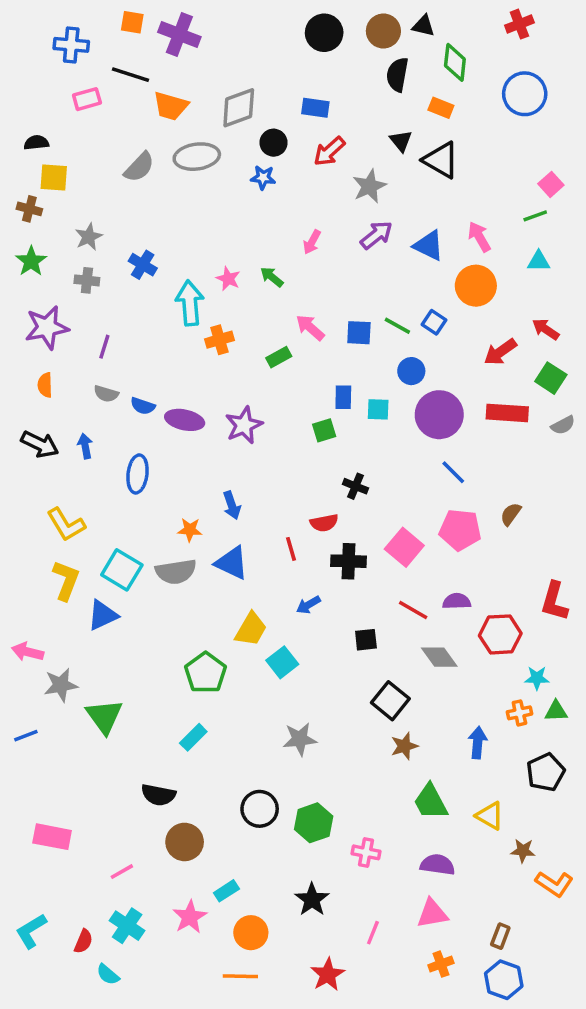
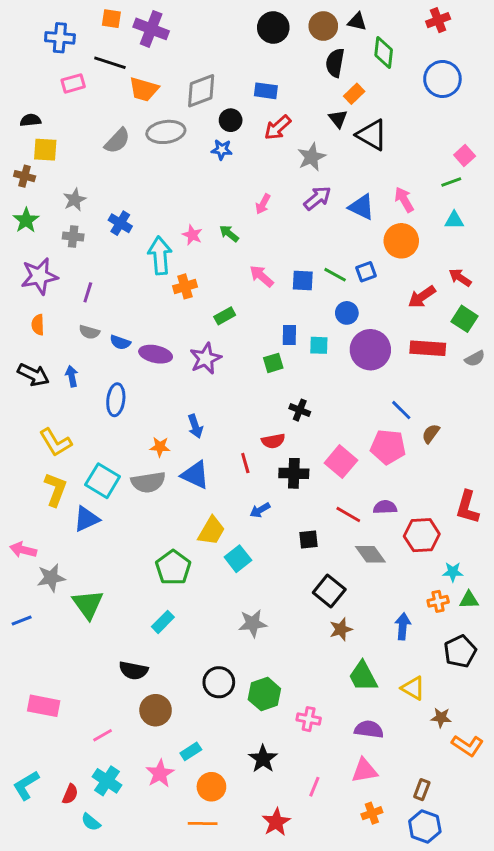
orange rectangle: (441, 108) -> (354, 94), moved, turned -66
blue square: (434, 322) -> (366, 272), turned 36
green rectangle: (279, 357) -> (225, 316), moved
blue line: (453, 472) -> (401, 410), moved

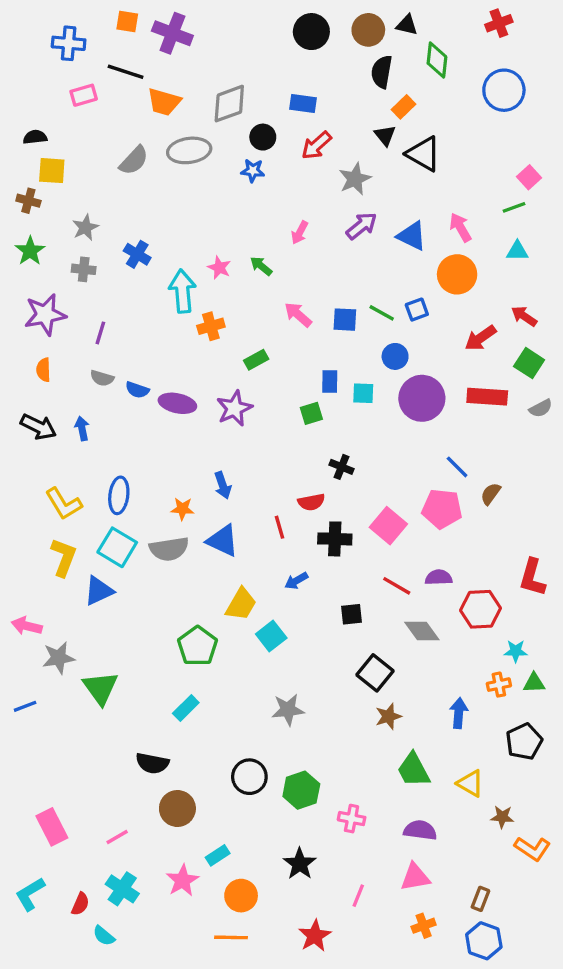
blue ellipse: (116, 400) -> (119, 495), moved
pink rectangle: (44, 706) -> (52, 827), moved, turned 52

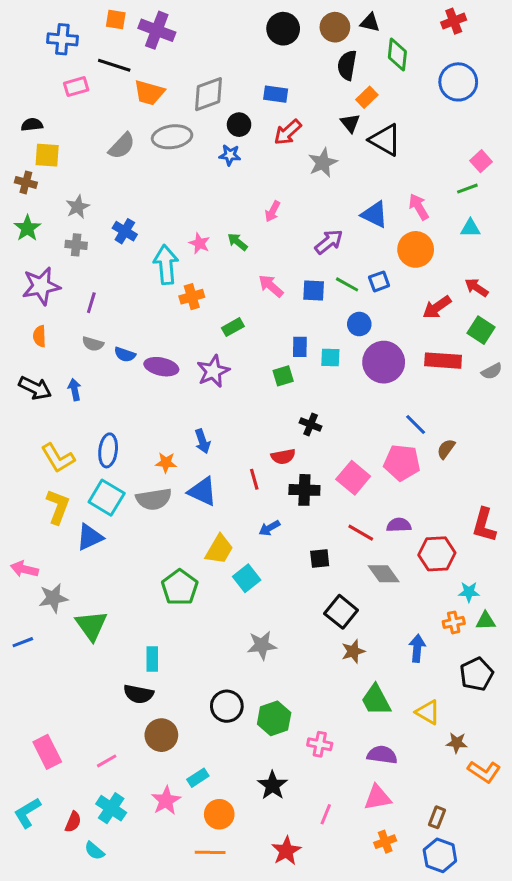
purple arrow: (362, 226) -> (329, 242), moved
cyan rectangle: (186, 708) -> (152, 659), moved, turned -45

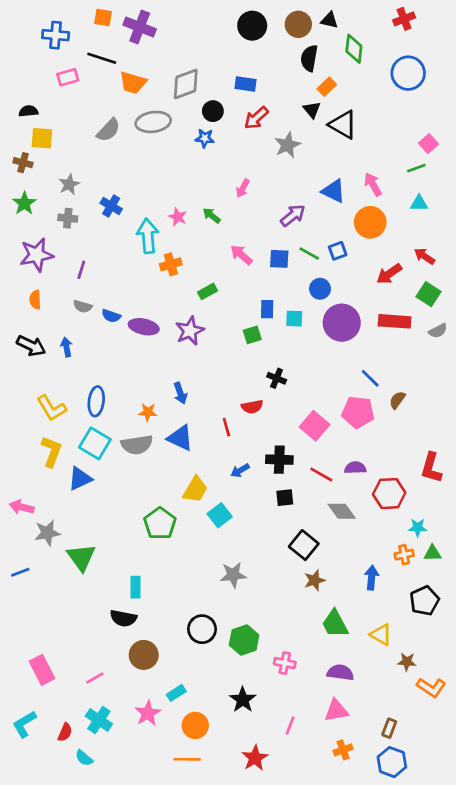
black cross: (304, 490) -> (279, 460), moved

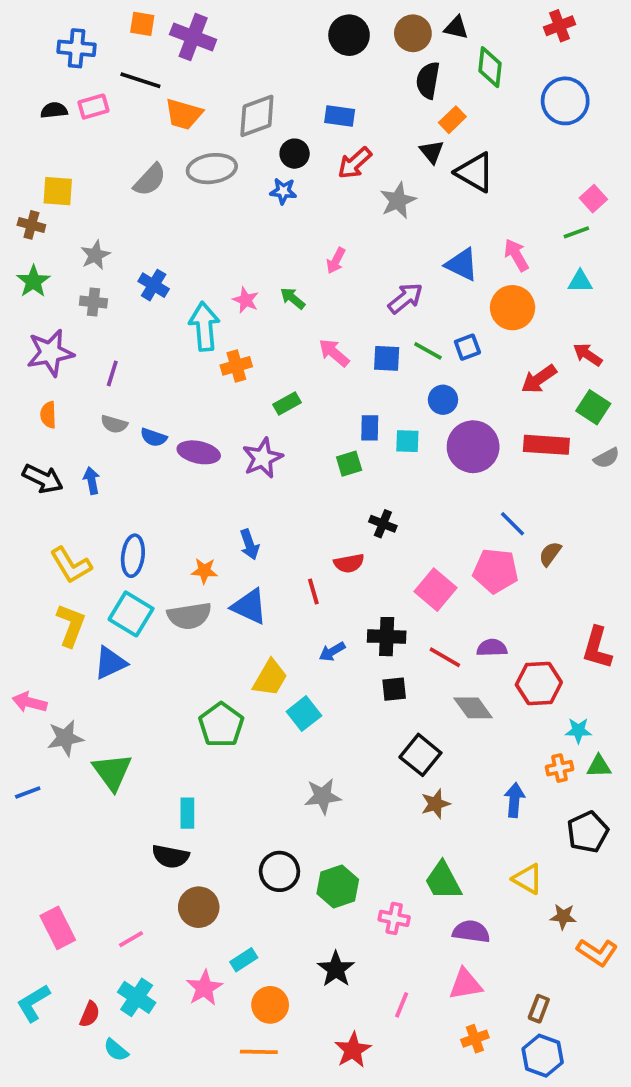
black semicircle: (28, 111) -> (54, 110), moved
green trapezoid: (335, 624) -> (443, 881), moved

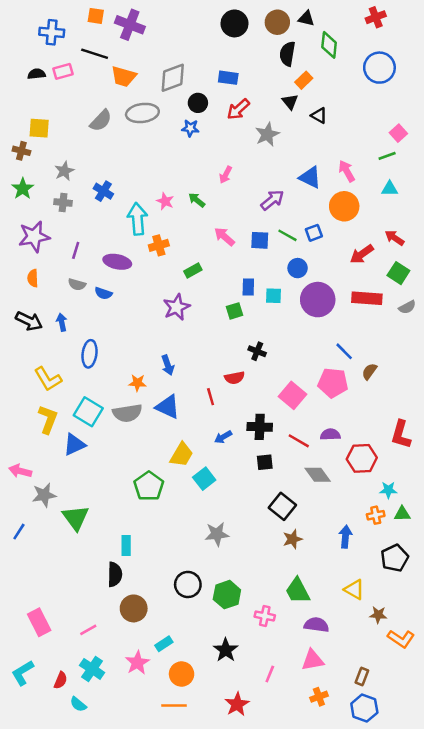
black triangle: (475, 172) -> (319, 116), size x0.6
purple ellipse: (199, 452) -> (117, 262), moved
blue ellipse: (133, 556) -> (90, 354), moved
blue line: (28, 793) -> (19, 532), turned -36
black semicircle: (170, 856) -> (115, 574), turned -100

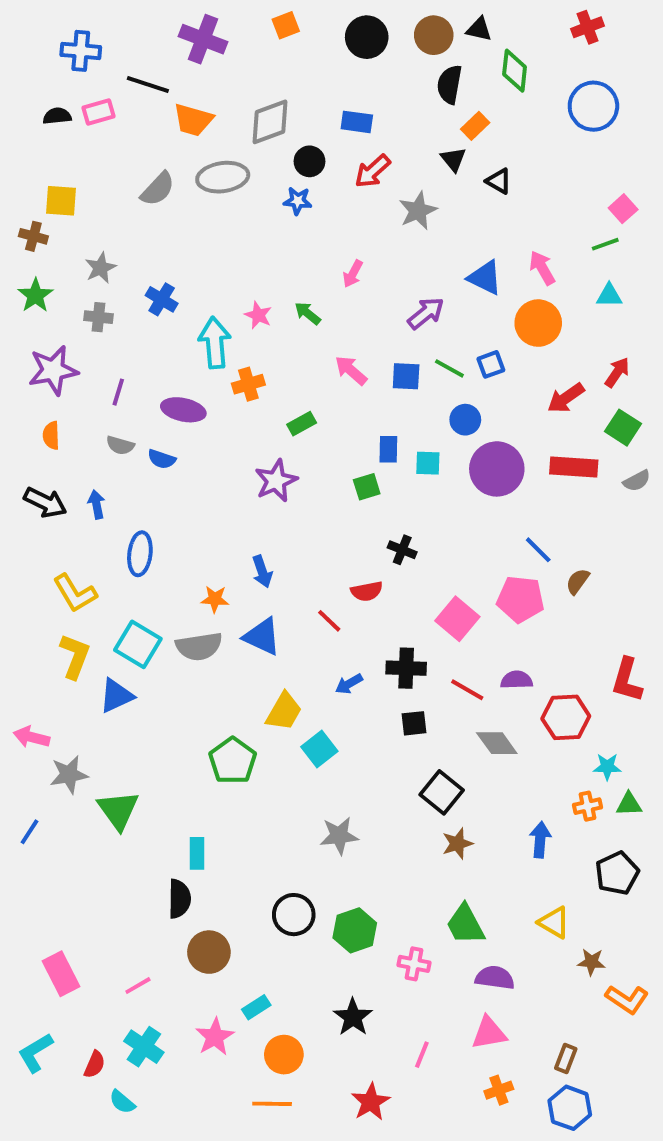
orange square: (96, 16) -> (286, 25), moved, turned -30
red arrow: (395, 238) -> (617, 372), turned 90
red line: (211, 397) -> (329, 621), turned -30

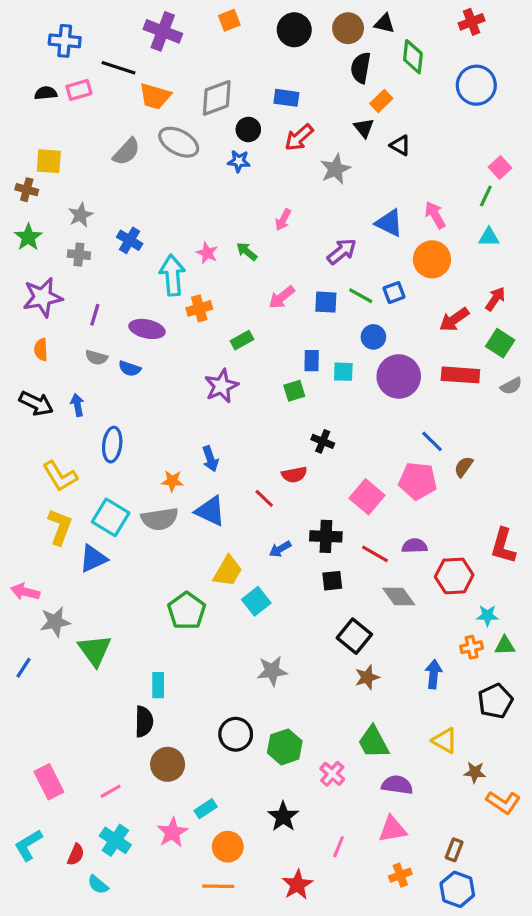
gray ellipse: (223, 177) -> (179, 142), turned 36
green line: (605, 244) -> (486, 196), turned -45
pink arrow: (351, 370) -> (282, 297), turned -80
pink cross: (414, 964) -> (332, 774), turned 30

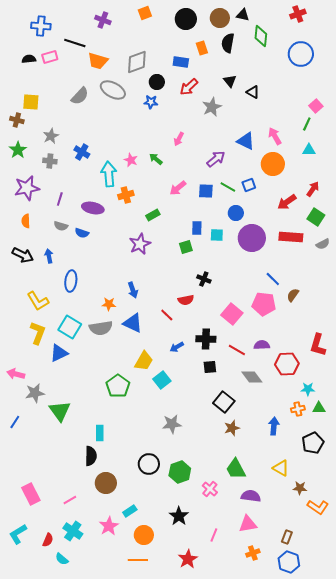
purple cross: (163, 31) -> (103, 20), size x0.7
orange rectangle: (381, 101) -> (202, 48), moved, turned -64

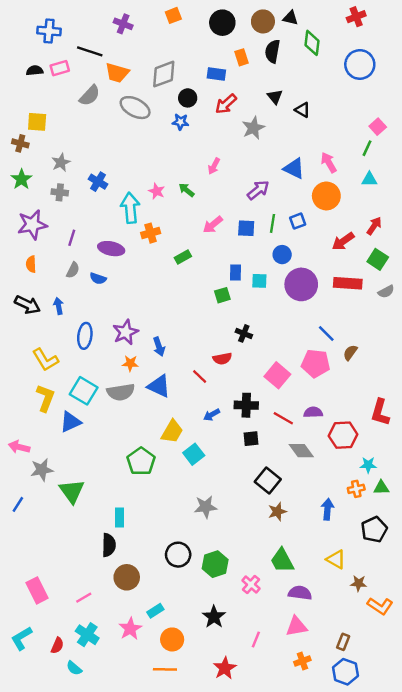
gray semicircle: (80, 96) -> (90, 96), moved
green line: (228, 187) -> (273, 223), turned 70
gray semicircle: (61, 226) -> (73, 270), turned -80
purple star: (140, 244) -> (125, 332), moved

